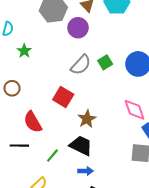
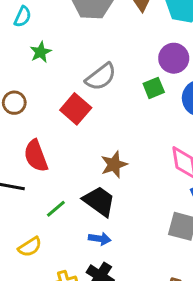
purple circle: (78, 28) -> (174, 58), moved
gray semicircle: (81, 65) -> (101, 77), moved
red square: (63, 97) -> (76, 109), moved

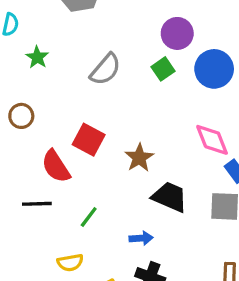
red square: (76, 109) -> (89, 140), moved
black trapezoid: (99, 201) -> (170, 197), moved
yellow semicircle: (30, 247) -> (70, 263), turned 35

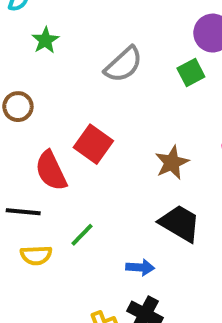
brown star: (139, 158) -> (172, 163), moved
yellow semicircle: (70, 263) -> (36, 255), moved

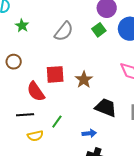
red square: (93, 144) -> (55, 74), turned -30
brown star: (172, 163) -> (84, 80), moved

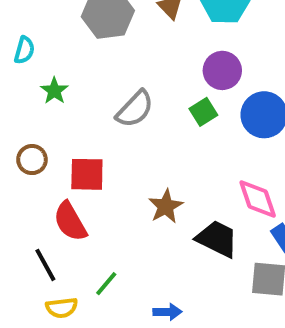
red square: (55, 74) -> (87, 174), moved
black trapezoid: (106, 108) -> (217, 239), moved
black line: (25, 115) -> (45, 265), turned 60

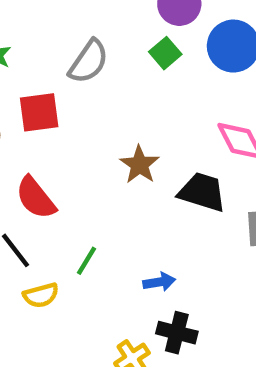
red square: (87, 174) -> (39, 112), moved

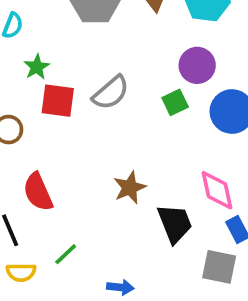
red square: (39, 112) -> (58, 101), moved
black trapezoid: (202, 192) -> (175, 224), turned 36

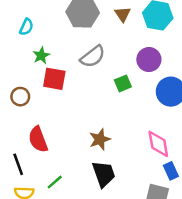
gray semicircle: (111, 93) -> (93, 57), moved
green square: (175, 102) -> (123, 83), moved
black trapezoid: (175, 224) -> (104, 174), moved

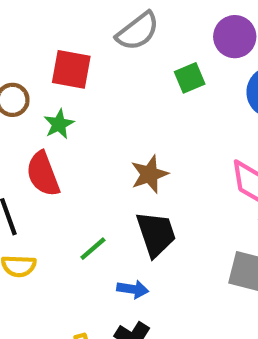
green star: (41, 56) -> (59, 124), moved
green line: (55, 182) -> (93, 249), moved

